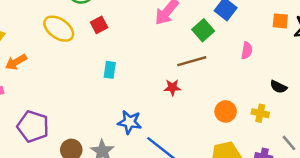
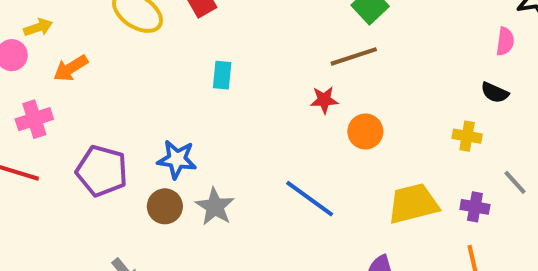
pink semicircle: (247, 50) -> (505, 41), moved
orange circle: (226, 111) -> (365, 131), moved
blue star: (130, 122) -> (177, 159), moved

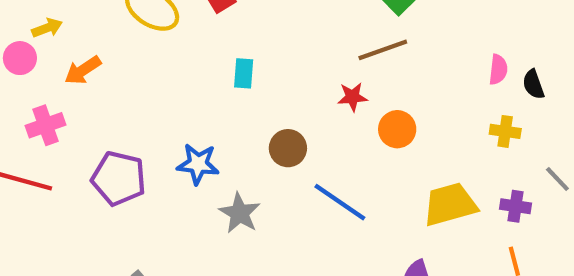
pink semicircle: (505, 41) -> (498, 70), moved
black semicircle: (495, 93) -> (533, 84), turned 48
brown circle: (165, 206) -> (288, 148), moved

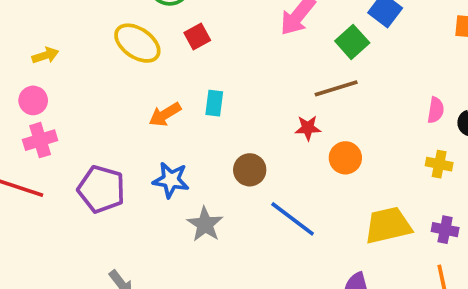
pink circle: (20, 58) -> (33, 100), moved
orange arrow: (83, 70) -> (165, 114), moved

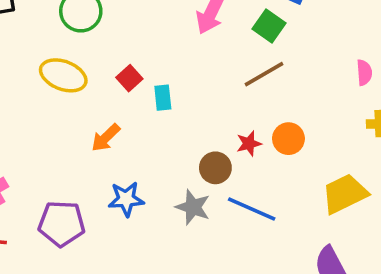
red square: (197, 37) -> (129, 78), moved
cyan rectangle: (214, 103) -> (163, 98), moved
red star: (308, 128) -> (249, 144), moved
brown circle: (250, 170) -> (215, 168), moved
gray star: (205, 224) -> (193, 207), moved

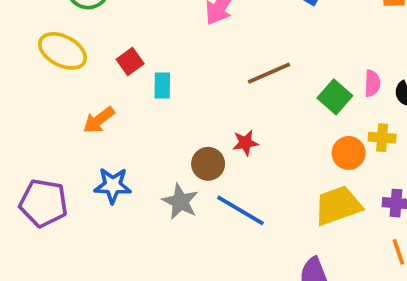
green square: (269, 26) -> (335, 97), moved
orange circle: (288, 139) -> (349, 153), moved

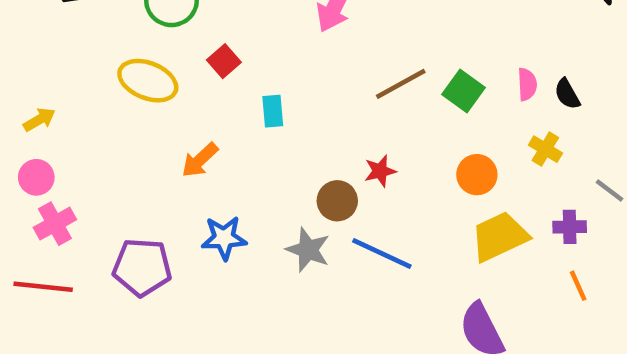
red square: (130, 61) -> (224, 61), moved
green square: (335, 97) -> (464, 91), moved
yellow cross: (382, 138) -> (545, 149), turned 32
orange circle: (349, 153) -> (477, 175), moved

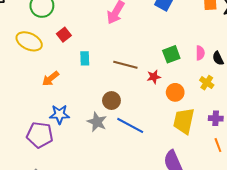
brown line: (401, 84) -> (125, 65), moved, turned 40
green square: (464, 91) -> (171, 54), turned 30
red star: (380, 171) -> (154, 77), moved
yellow trapezoid: (499, 237) -> (184, 121), turned -56
purple pentagon: (142, 267) -> (40, 135), moved

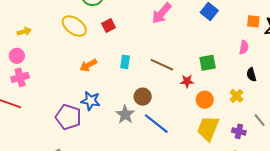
pink semicircle: (200, 53) -> (244, 47), moved
cyan rectangle: (85, 58) -> (125, 62), moved

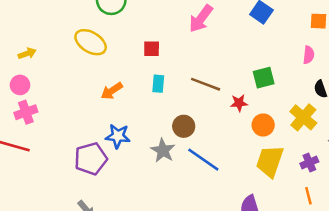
red square: (109, 26) -> (152, 49), moved, turned 32
yellow cross: (237, 96) -> (303, 117), size x1.5
purple pentagon: (68, 117) -> (91, 159), turned -30
purple cross: (239, 131) -> (309, 163), turned -32

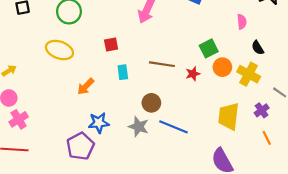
orange circle: (263, 125) -> (222, 67), moved

